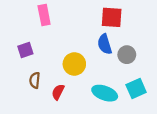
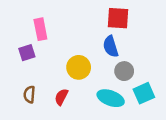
pink rectangle: (44, 15) -> (40, 29), moved
gray circle: (127, 55) -> (124, 71), moved
brown semicircle: (35, 80) -> (29, 94), moved

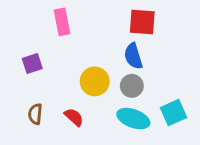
pink rectangle: (40, 29) -> (62, 22), moved
gray circle: (124, 71) -> (132, 86), moved
red semicircle: (61, 97) -> (74, 117), turned 105

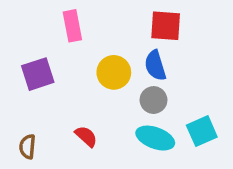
purple square: (32, 64) -> (38, 74), size x1.4
yellow circle: (95, 81) -> (114, 72), moved
brown semicircle: (35, 114) -> (27, 147), moved

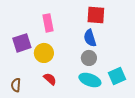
pink rectangle: (72, 26) -> (48, 23), moved
yellow circle: (114, 72) -> (44, 53), moved

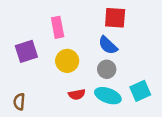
blue semicircle: (90, 38) -> (108, 45), turned -30
yellow circle: (44, 53) -> (67, 61), moved
red semicircle: (50, 79) -> (77, 94), moved, turned 128

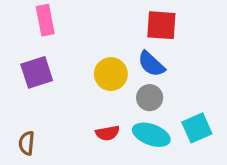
pink rectangle: (58, 27) -> (45, 20), moved
yellow circle: (67, 61) -> (111, 74), moved

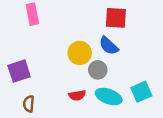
purple square: (37, 72) -> (19, 71), moved
gray circle: (150, 98) -> (98, 70), moved
brown semicircle: (27, 143) -> (29, 104), moved

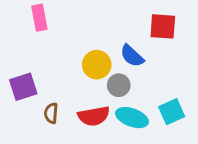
red square: (116, 18) -> (163, 26), moved
red semicircle: (77, 95) -> (94, 116), size x1.5
brown semicircle: (29, 104) -> (51, 113), moved

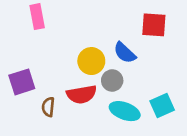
red semicircle: (94, 116) -> (82, 94), moved

